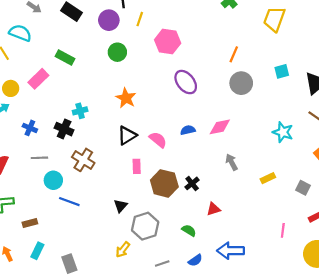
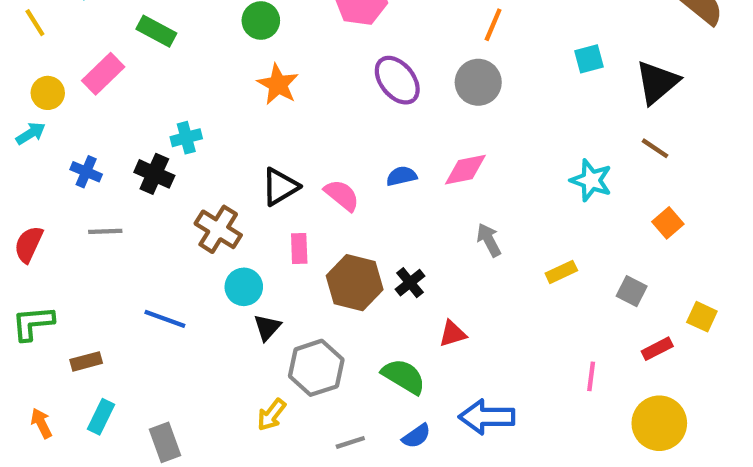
gray circle: (241, 83) -> (478, 82), moved
orange star: (126, 98) -> (278, 84), moved
brown cross: (83, 160) -> (218, 229), moved
cyan circle: (53, 180) -> (244, 287), moved
green semicircle: (189, 230) -> (404, 376), size x1.5

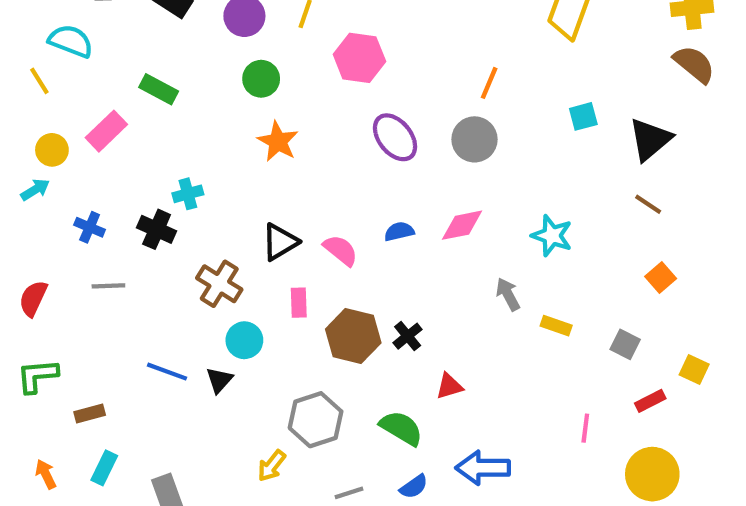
cyan star: (591, 180) -> (552, 236), moved
gray arrow: (489, 240) -> (508, 294), moved
yellow rectangle: (561, 272) -> (556, 326), turned 44
black triangle: (267, 327) -> (219, 380), moved

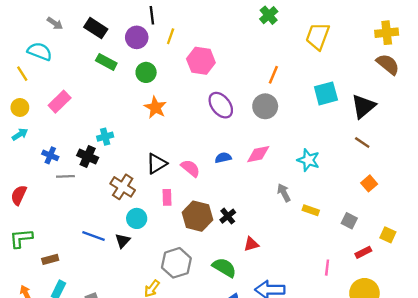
green rectangle: (159, 89) -> (106, 62), moved
cyan square: (583, 116) -> (326, 93), size x1.5
yellow circle: (52, 150) -> (20, 107), moved
gray line: (108, 286) -> (65, 176), moved

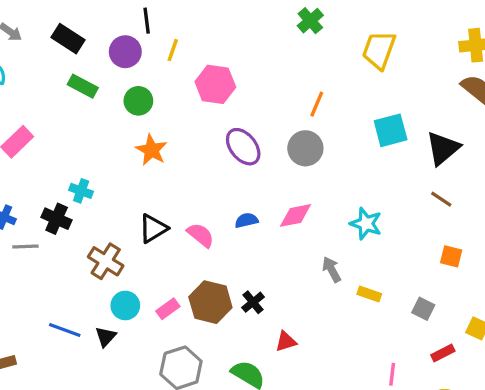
cyan cross: (105, 137) -> (81, 191), turned 35
orange square: (369, 183) -> (451, 256), turned -35
pink rectangle: (167, 197) -> (168, 309), moved, turned 56

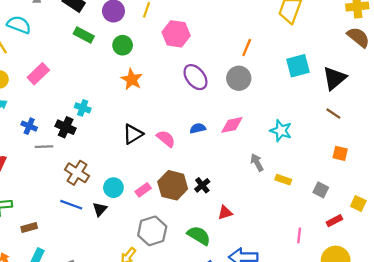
brown cross: (106, 261) -> (77, 173), moved

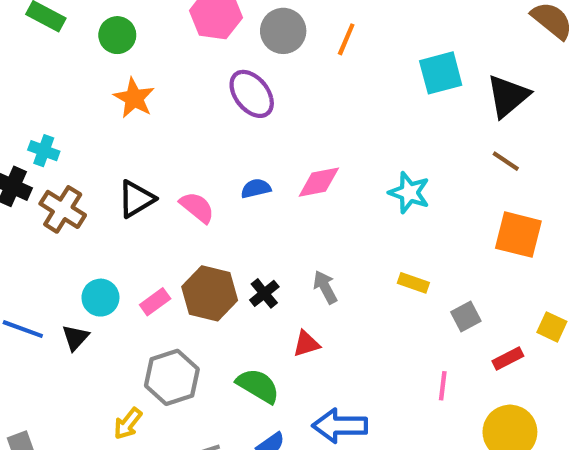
gray circle: (239, 78) -> (283, 31), moved
orange square: (340, 153) -> (518, 235), size x1.6
gray arrow: (257, 163) -> (325, 287), moved
brown cross: (77, 173) -> (63, 209), moved
gray square: (321, 190) -> (466, 316), moved, turned 35

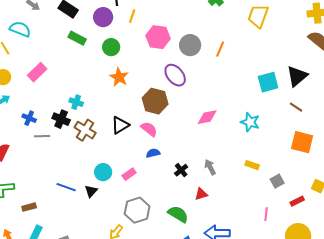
cyan square: (441, 73) -> (268, 82), moved
blue semicircle: (256, 188) -> (153, 153), moved
brown hexagon: (210, 293) -> (155, 101), moved

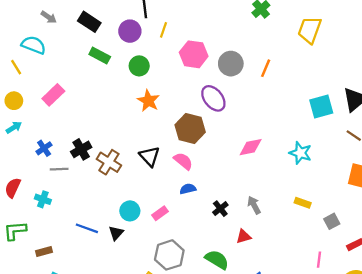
cyan cross: (76, 102) -> (43, 199), moved
blue cross: (29, 118) -> (44, 148), turned 32
black cross: (61, 119) -> (81, 149), turned 36
black triangle: (120, 125) -> (150, 156), turned -42

